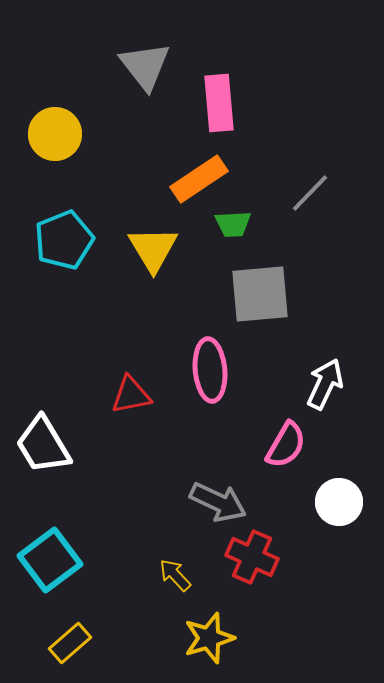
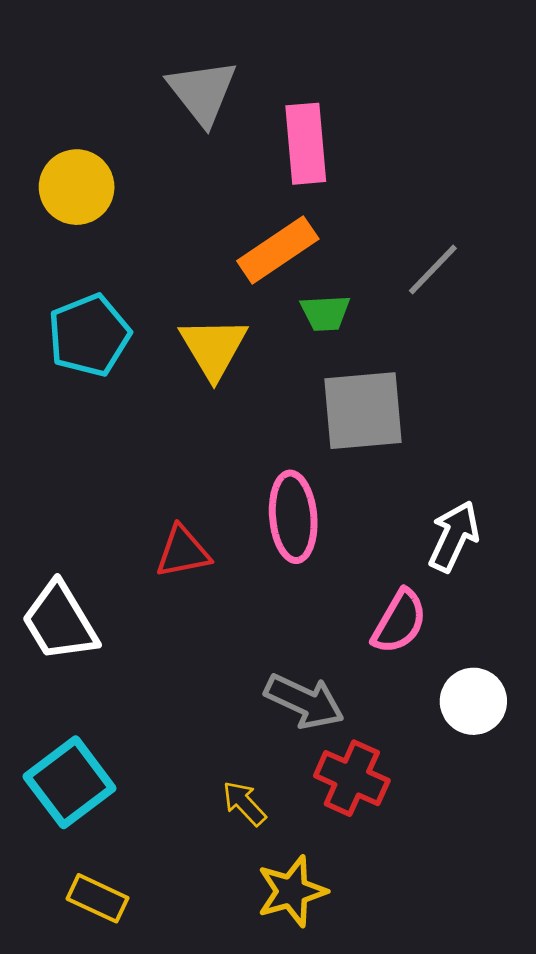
yellow rectangle: (70, 643) -> (98, 898), turned 66

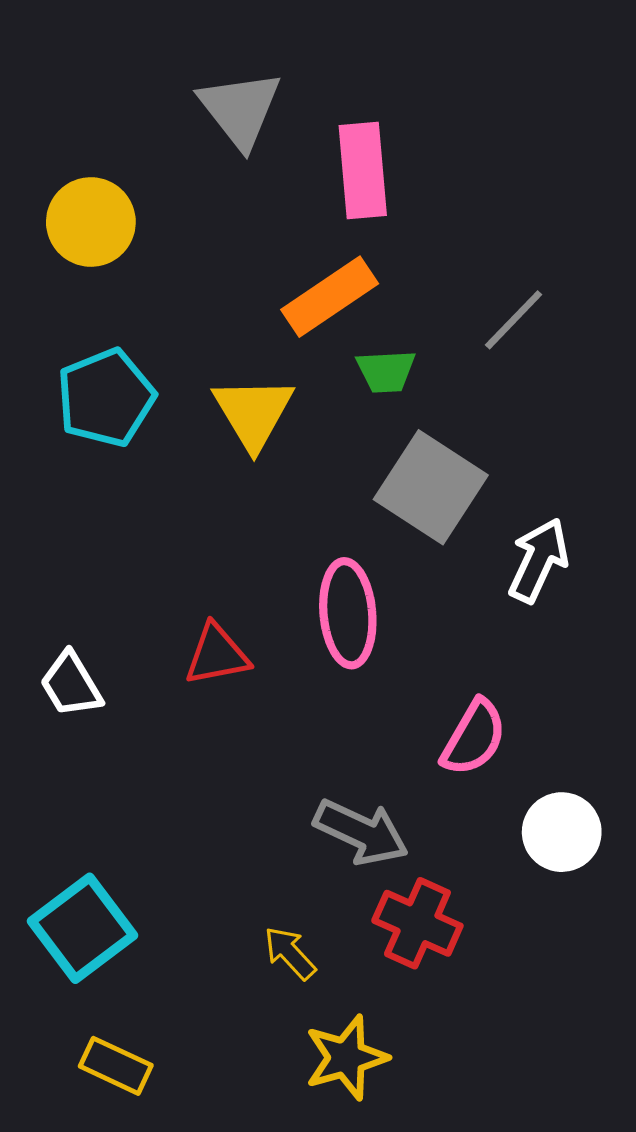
gray square: (363, 411) -> (431, 487), turned 38
white arrow: (454, 536) -> (538, 560), moved
white trapezoid: (60, 622) -> (71, 685), moved, size x0.7

